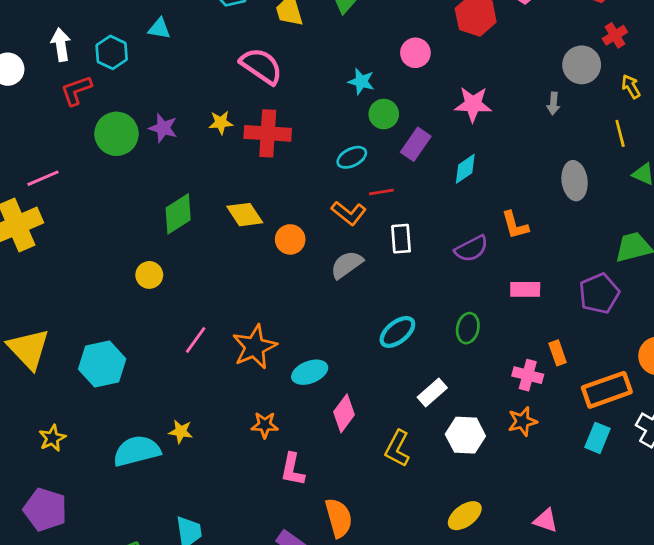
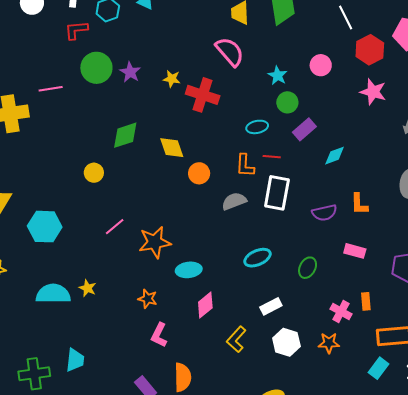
pink semicircle: (261, 66) -> (230, 52), moved
pink star: (473, 104) -> (373, 92), moved
pink line: (43, 178) -> (51, 89), moved
orange L-shape: (349, 213) -> (245, 165), turned 40
white rectangle: (401, 239) -> (277, 193), size x1.6

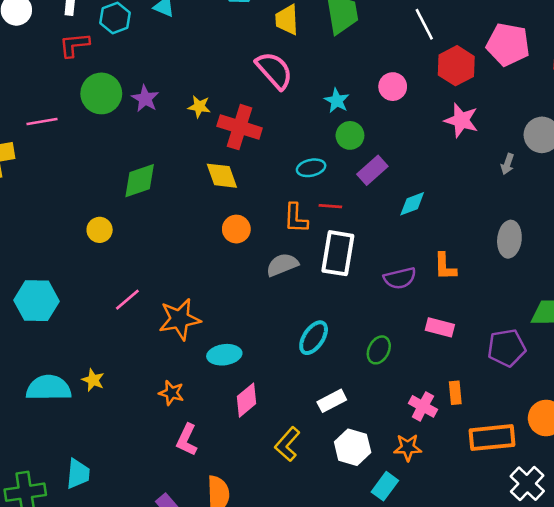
yellow diamond: (172, 148) -> (222, 176), moved
cyan ellipse: (257, 258) -> (314, 338), turned -32
cyan rectangle: (379, 368) -> (385, 486), moved

